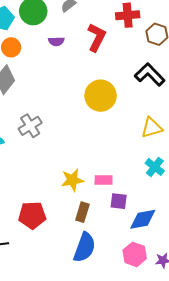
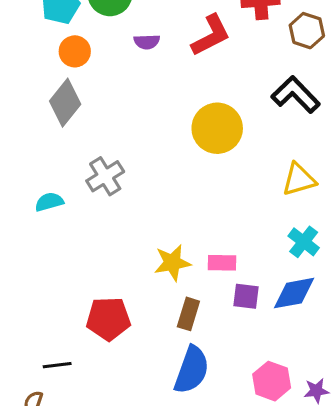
red L-shape: (97, 37) -> (211, 35), turned 36
blue diamond: (143, 219) -> (294, 293), moved

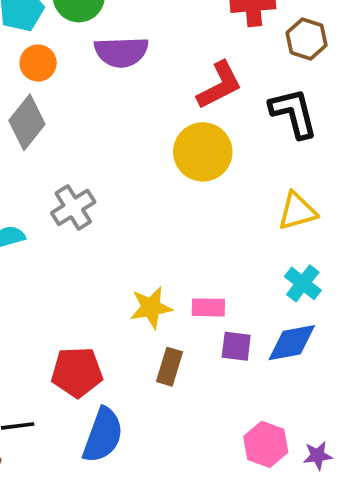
red L-shape: (211, 35) -> (219, 85), moved
purple semicircle: (147, 42) -> (121, 52), size x1.8
black L-shape: (296, 95) -> (294, 113), turned 30
blue semicircle: (192, 370) -> (103, 435), moved

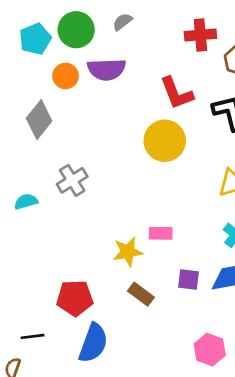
orange circle: (38, 63) -> (66, 76), moved
red L-shape: (219, 85) -> (177, 93), turned 96
pink rectangle: (208, 307) -> (161, 233), moved
brown rectangle: (170, 367) -> (141, 294), turned -70

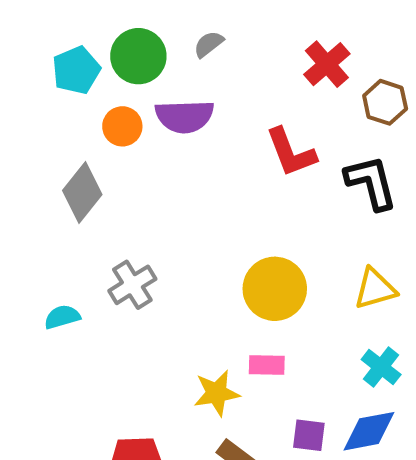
red cross: (200, 35) -> (327, 64), turned -36
yellow circle: (165, 141) -> (275, 289), moved

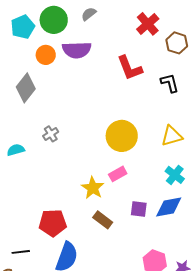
black L-shape: (371, 183) -> (170, 83), size x0.7
gray cross: (132, 285) -> (51, 134), size x0.7
pink rectangle: (267, 365) -> (118, 174), turned -30
yellow star: (217, 393) -> (93, 188), turned -30

